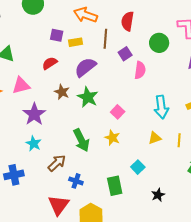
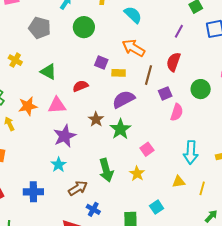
red semicircle: (50, 63) -> (80, 86), moved

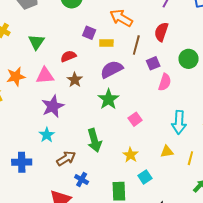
green triangle: (48, 72) -> (36, 42), turned 36
brown star: (96, 119) -> (75, 80), moved
yellow star: (137, 174) -> (130, 155), moved

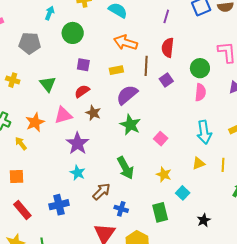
purple square: (89, 33) -> (83, 65), moved
pink semicircle: (165, 82) -> (200, 92), moved

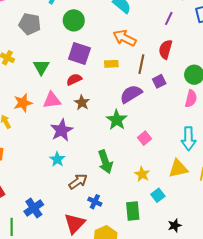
purple square: (83, 65) -> (79, 53), size x1.6
purple semicircle: (127, 95) -> (131, 94), moved
yellow triangle: (199, 163) -> (178, 169), size x1.5
blue cross: (59, 205) -> (34, 208), moved, turned -30

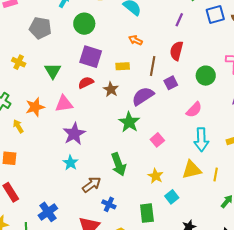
orange arrow: (125, 38) -> (135, 40), size x0.6
pink semicircle: (191, 99) -> (194, 110), moved, turned 30
brown star: (82, 103) -> (111, 89), moved

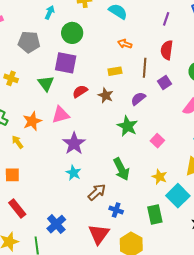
purple square: (91, 57) -> (66, 63), moved
purple semicircle: (143, 96) -> (138, 99), size x0.7
cyan square: (172, 197) -> (178, 196), size x1.6

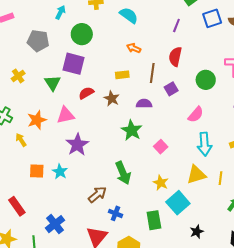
yellow cross: (11, 78) -> (18, 76), turned 32
purple semicircle: (138, 99) -> (144, 104), turned 35
cyan star: (73, 173) -> (60, 172), moved
orange square: (12, 175) -> (37, 171), moved

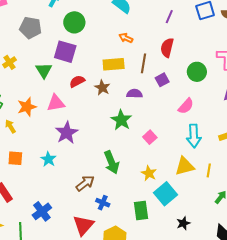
yellow rectangle: (122, 75) -> (114, 64), size x1.5
orange square: (37, 171) -> (15, 158), moved

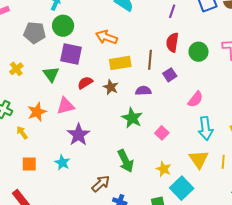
green circle: (74, 22) -> (63, 26), moved
orange arrow: (126, 38) -> (106, 37), moved, size x1.5
green circle: (197, 72) -> (199, 52), moved
yellow triangle: (185, 166) -> (199, 159), turned -45

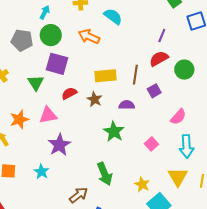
purple line: (172, 11) -> (162, 35), moved
orange arrow: (106, 37) -> (89, 36), moved
red semicircle: (172, 42) -> (159, 59), turned 48
pink square: (162, 133) -> (151, 144), moved

